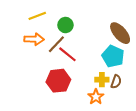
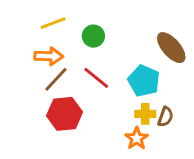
brown line: (56, 44) -> (56, 79), moved
cyan pentagon: (113, 56) -> (144, 81), moved
red hexagon: (58, 81) -> (65, 114), moved

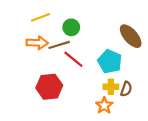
brown line: (56, 79) -> (59, 45), moved, turned 30

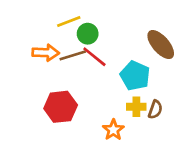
yellow line: (40, 17) -> (69, 22), moved
red line: (73, 59) -> (94, 57), moved
orange star: (104, 105) -> (113, 130), moved

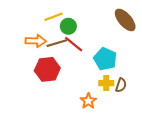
brown ellipse: (161, 45) -> (125, 20), moved
red hexagon: (61, 107) -> (47, 69), moved

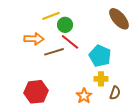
brown line: (57, 43) -> (54, 52), moved
red hexagon: (47, 69) -> (36, 92), moved
brown semicircle: (121, 85) -> (115, 93), moved

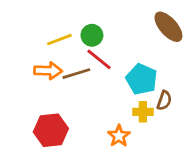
yellow line: (51, 16) -> (59, 40), moved
orange arrow: (34, 39) -> (48, 71), moved
brown semicircle: (115, 93) -> (164, 100), moved

